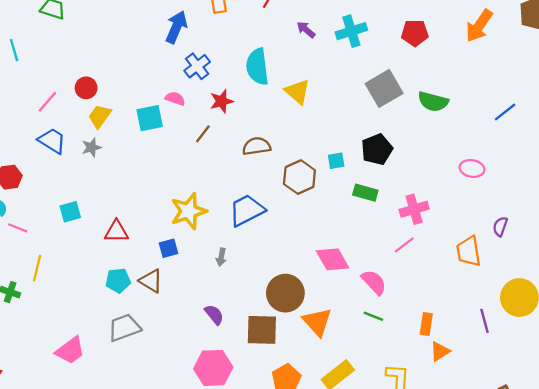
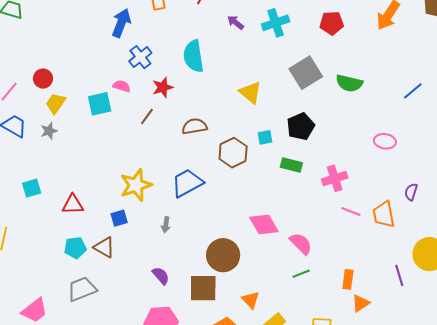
yellow triangle: (297, 92) -> (251, 92), moved
pink line: (404, 245) -> (351, 211), moved, turned 60
green line: (373, 316) -> (301, 274), turned -42
orange triangle: (317, 322) -> (251, 300), moved, size x0.7

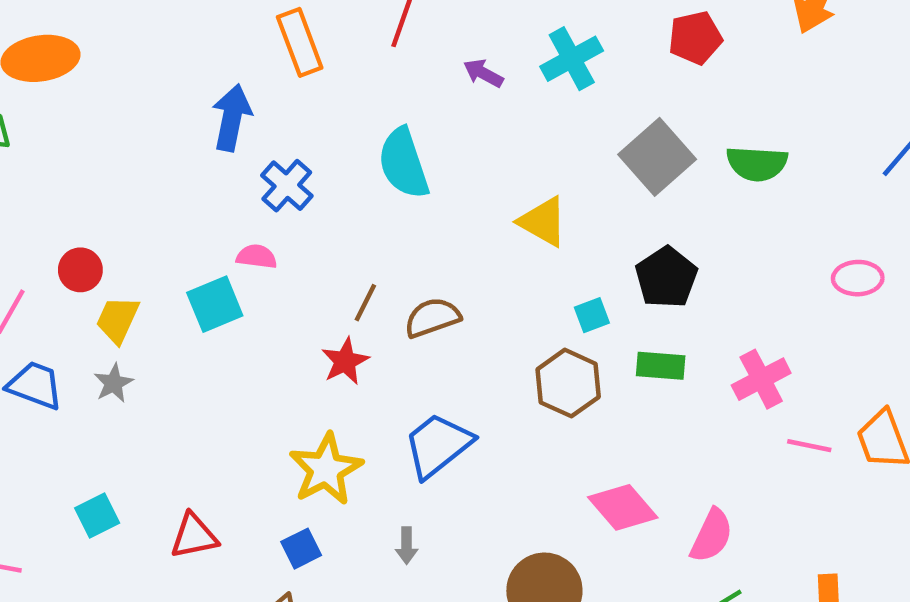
red star: (163, 87) -> (345, 361), moved
brown line: (147, 117) -> (365, 303), moved
brown hexagon: (233, 153) -> (568, 383), moved
pink semicircle: (301, 244) -> (711, 536), turned 80

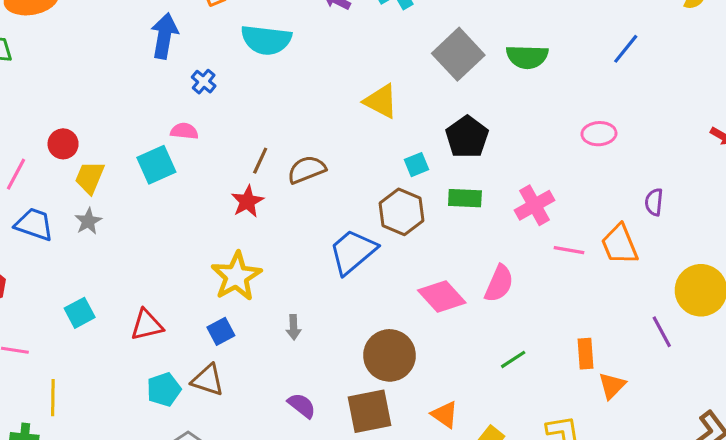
cyan semicircle: (404, 163) -> (266, 40), moved, turned -63
blue cross: (287, 186) -> (204, 82), size x0.7
blue trapezoid: (438, 445) -> (353, 252), moved
pink semicircle: (711, 536) -> (499, 284), moved

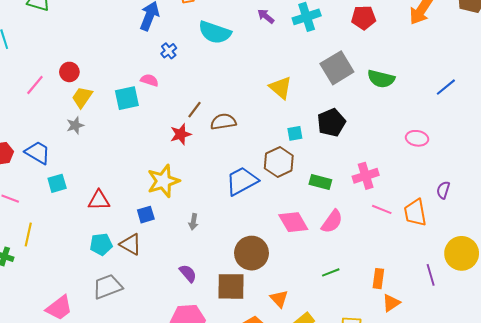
green rectangle: (465, 198) -> (320, 182), moved
blue trapezoid: (34, 224) -> (38, 153), moved

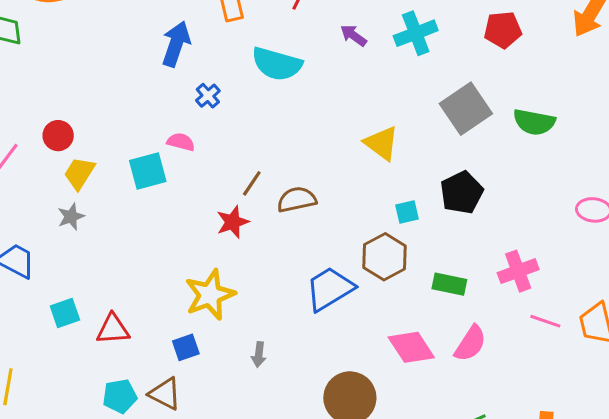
cyan square: (57, 183) -> (65, 313), moved

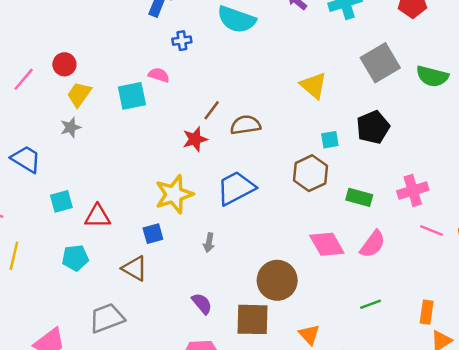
blue cross: (208, 96) -> (182, 41), turned 30
blue trapezoid: (330, 289) -> (236, 188), moved
cyan pentagon: (120, 396) -> (75, 258), moved

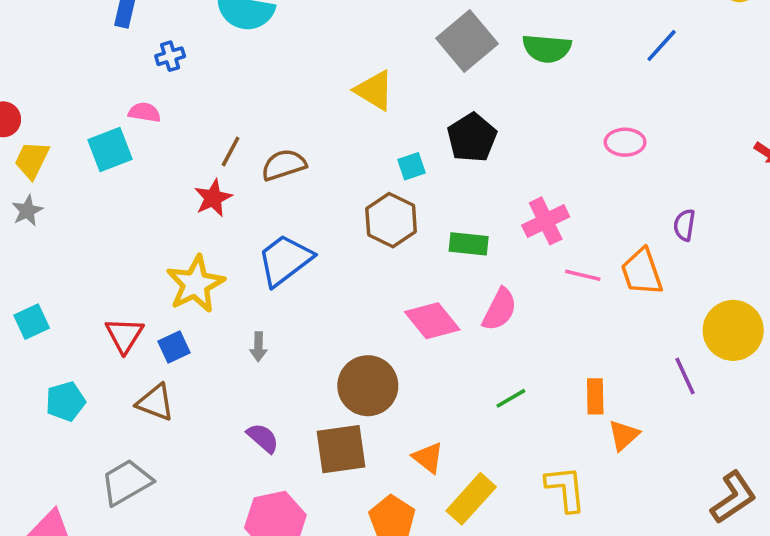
red triangle: (98, 216) -> (124, 335), moved, turned -48

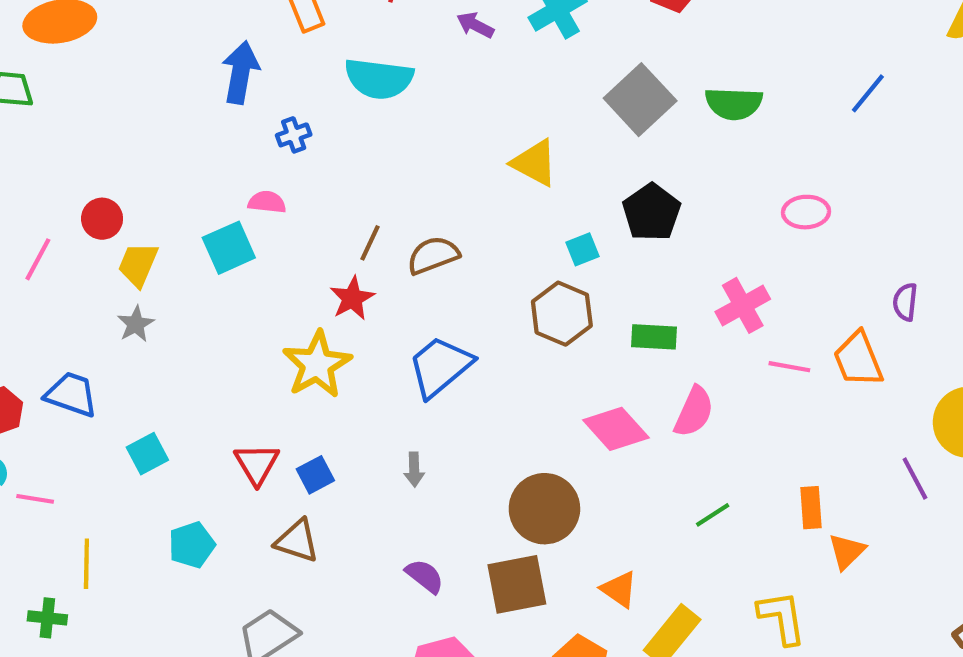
pink ellipse: (625, 142) -> (806, 212), moved
yellow star: (195, 284) -> (317, 365), moved

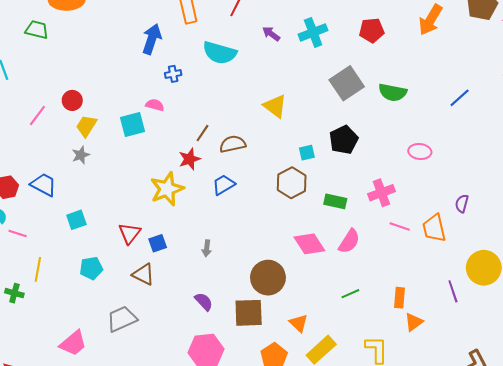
yellow triangle: (535, 163) -> (275, 106), moved
blue trapezoid: (440, 367) -> (224, 185), moved, size x0.7

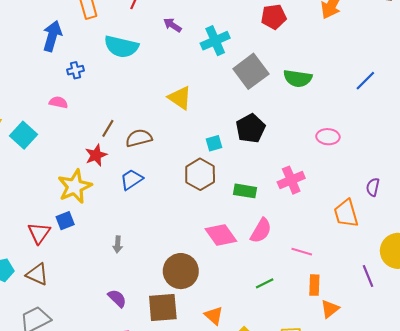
cyan cross: (313, 32) -> (215, 41), moved
cyan square: (133, 125) -> (23, 135), moved, turned -30
pink line: (400, 227) -> (302, 252), moved
blue square: (158, 243) -> (65, 221), moved
brown triangle: (144, 274) -> (37, 274), moved

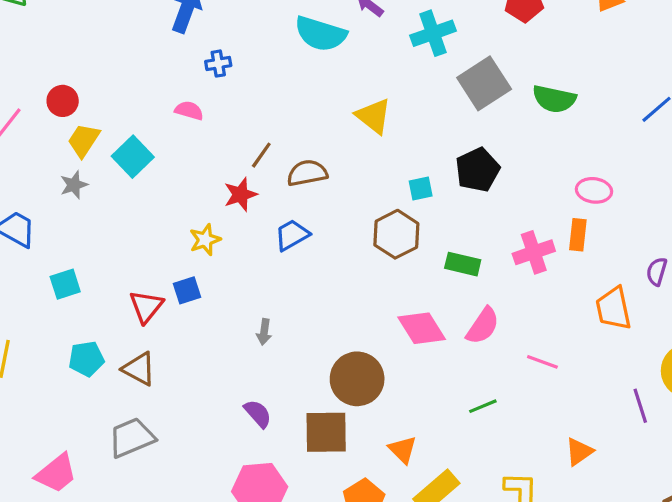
cyan semicircle: (121, 47) -> (321, 34), moved
yellow star: (75, 186) -> (205, 240), size x0.6
orange rectangle: (314, 285) -> (578, 235), moved

